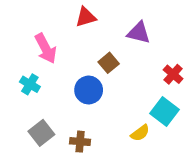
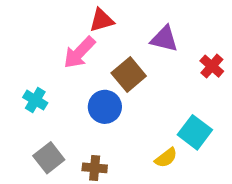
pink arrow: (46, 48) -> (79, 52), moved, turned 72
brown square: (109, 63) -> (129, 75), size x1.4
red cross: (173, 74) -> (212, 66), moved

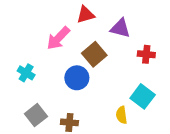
red triangle: (101, 20) -> (86, 15), moved
red cross: (212, 66) -> (146, 54), moved, turned -35
yellow semicircle: (166, 158) -> (121, 115), turned 119

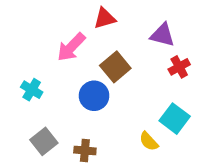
purple triangle: (120, 28) -> (162, 35), moved
red cross: (146, 54) -> (179, 67), turned -35
yellow semicircle: (121, 115) -> (149, 141), turned -35

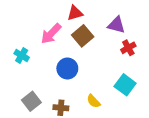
brown square: (115, 67) -> (83, 36), moved
cyan cross: (32, 90) -> (22, 55), moved
yellow semicircle: (149, 141) -> (93, 101), moved

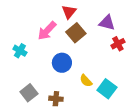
red triangle: (75, 13) -> (69, 12), turned -35
cyan square: (125, 85) -> (107, 89), moved
yellow semicircle: (93, 101) -> (86, 81), moved

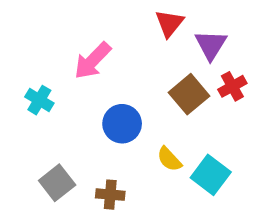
red triangle: (69, 12) -> (169, 23), moved
purple triangle: (107, 23) -> (211, 45), turned 48
brown square: (76, 33) -> (189, 94), moved

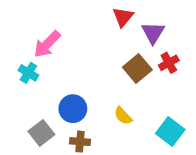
pink arrow: (93, 61) -> (47, 44), moved
blue circle: (122, 124) -> (73, 109), moved
cyan square: (211, 175) -> (170, 132), moved

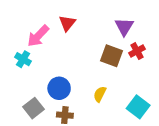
red triangle: (123, 17) -> (67, 23), moved
brown square: (137, 69) -> (111, 56), turned -30
yellow semicircle: (123, 116) -> (100, 94), turned 70

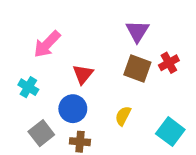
red triangle: (67, 23) -> (83, 74), moved
purple triangle: (124, 27) -> (137, 31), moved
cyan cross: (23, 59) -> (28, 87), moved

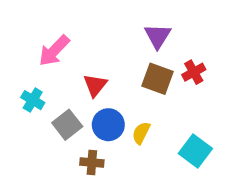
blue circle: (73, 109) -> (108, 125), moved
gray square: (41, 133) -> (67, 125), moved

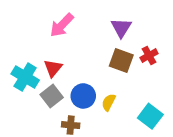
pink arrow: (54, 51) -> (62, 25), moved
red triangle: (95, 85) -> (53, 68), moved
cyan cross: (33, 100) -> (25, 77), size x1.5

